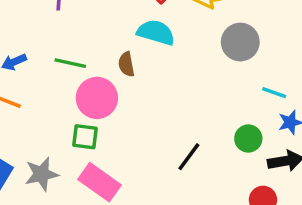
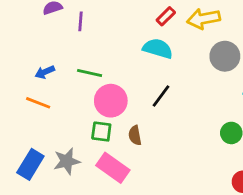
brown semicircle: (126, 64) -> (135, 135), moved
black line: (189, 157) -> (161, 96), moved

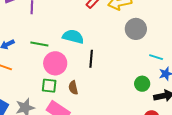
cyan semicircle: (158, 49) -> (73, 37), moved
black line: (161, 96) -> (91, 59), turned -30

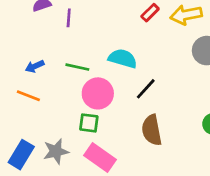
black line: (91, 59) -> (146, 89), turned 36
brown semicircle: (73, 88) -> (152, 130), moved, size x1.6

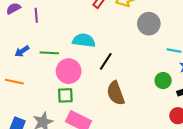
blue arrow: (35, 66) -> (22, 51), moved

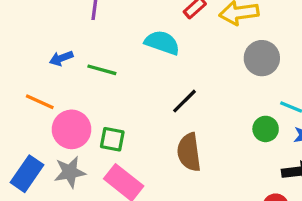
cyan semicircle: (84, 40) -> (162, 43), moved
pink circle: (69, 71) -> (72, 129), moved
green circle: (163, 81) -> (266, 129), moved

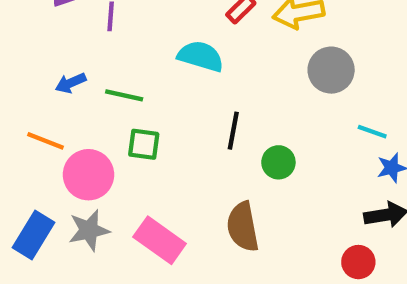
black line: (184, 101) -> (233, 131), turned -32
green circle: (266, 129) -> (278, 162), moved
green square: (112, 139) -> (144, 144), moved
brown semicircle: (189, 152) -> (243, 227), moved

